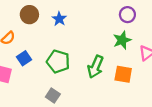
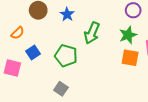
green arrow: (95, 67) -> (92, 33), moved
orange square: (123, 74) -> (130, 58), moved

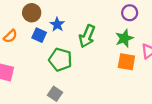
blue star: (67, 14) -> (57, 24), moved
blue square: (33, 53) -> (39, 35), moved, turned -32

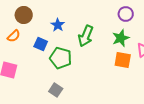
brown circle: (32, 13) -> (24, 15), moved
blue square: (39, 35) -> (41, 44), moved

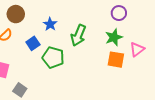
blue square: (41, 44) -> (33, 43), turned 32
gray square: (56, 90) -> (20, 90), moved

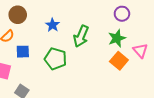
blue square: (33, 43) -> (23, 52), moved, turned 32
pink triangle: (137, 49) -> (140, 51), turned -35
orange square: (116, 60) -> (119, 61), turned 30

